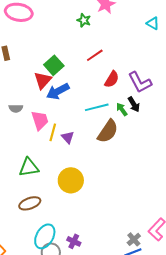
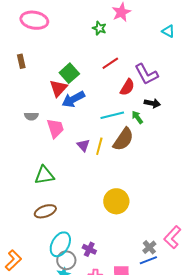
purple L-shape: (140, 82) -> (146, 74), moved
black arrow: (134, 104) -> (152, 103), moved, turned -49
yellow line: (53, 132) -> (99, 146), moved
yellow circle: (71, 180) -> (116, 201), moved

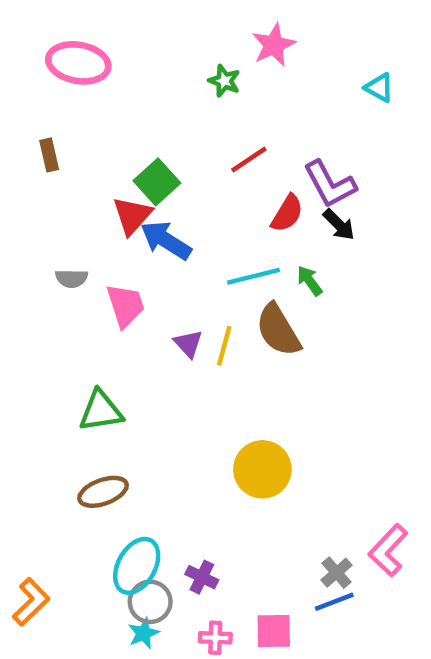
blue arrow: (73, 99) -> (166, 240), turned 60
black arrow: (152, 103) -> (339, 225), moved, turned 35
brown semicircle: (123, 139) -> (278, 330), turned 115

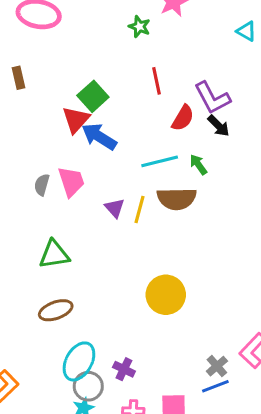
red line: (249, 159) -> (156, 81), turned -68
gray semicircle: (72, 278) -> (42, 185), moved, turned 105
brown semicircle: (278, 330) -> (177, 199), turned -60

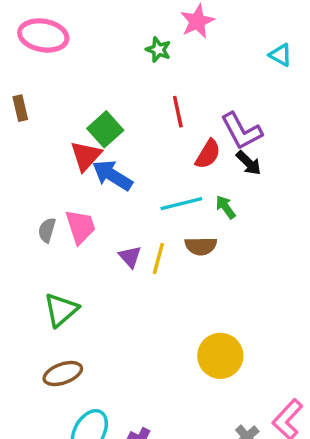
brown semicircle: (177, 199) -> (201, 246), size x0.7
green triangle: (54, 254) -> (61, 310), turned -32
yellow circle: (166, 295) -> (220, 356), moved

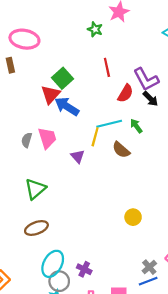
pink ellipse: (43, 35) -> (24, 39), moved
brown semicircle: (201, 246) -> (121, 150), turned 42
yellow line: (158, 258) -> (95, 137), moved
yellow circle: (220, 356) -> (133, 217), size x0.6

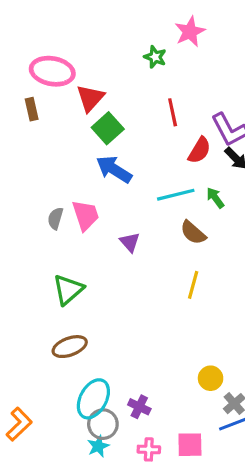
red triangle: (51, 94) -> (90, 98), moved
yellow line: (95, 137) -> (193, 285), moved
yellow circle: (133, 217) -> (211, 378), moved

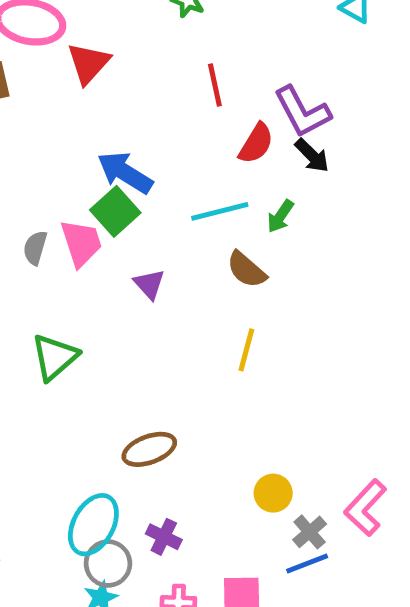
green square: (108, 128) -> (115, 211), moved
green arrow: (215, 198) -> (280, 216), turned -110
brown ellipse: (70, 347) -> (149, 449), moved

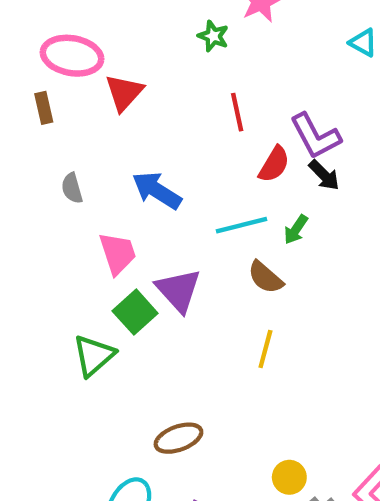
green square: (115, 211) -> (135, 312), moved
gray semicircle: (35, 248) -> (72, 188), moved, turned -32
purple triangle: (149, 284) -> (178, 290), size x1.6

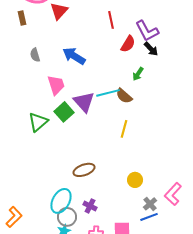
cyan line: (242, 225) -> (108, 93), moved
green triangle: (94, 356) -> (38, 122), moved
yellow circle: (289, 477) -> (135, 180), moved

